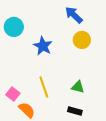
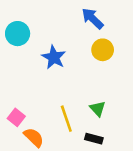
yellow line: (44, 87) -> (66, 119), moved
green triangle: (78, 87) -> (98, 109), turned 32

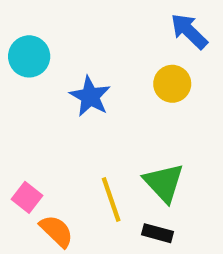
blue arrow: (93, 19) -> (189, 31), moved
green triangle: (98, 109) -> (164, 183), size x1.5

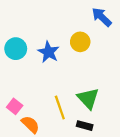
cyan circle: (29, 56) -> (16, 49), moved
yellow circle: (172, 84) -> (80, 42), moved

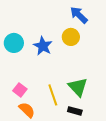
blue arrow: (102, 17) -> (79, 15), moved
pink square: (15, 106) -> (20, 90), moved

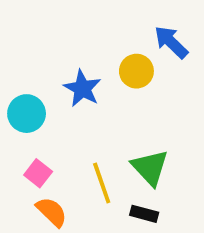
blue arrow: (79, 15) -> (171, 42), moved
cyan circle: (14, 43) -> (27, 114), moved

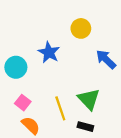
blue arrow: (171, 42) -> (106, 59), moved
yellow circle: (136, 71) -> (81, 28), moved

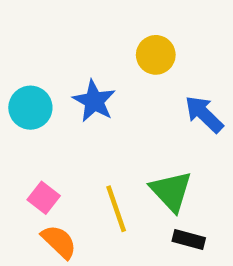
cyan circle: (16, 67) -> (30, 108), moved
black rectangle: (85, 127) -> (189, 240), moved

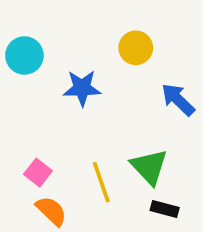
blue star: (94, 101) -> (82, 88), turned -30
cyan circle: (30, 108) -> (24, 55), moved

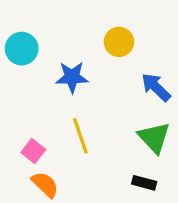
green triangle: (149, 167) -> (154, 138), moved
yellow line: (101, 182) -> (80, 136), moved

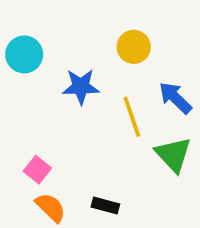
yellow line: (80, 136) -> (132, 117), moved
black rectangle: (144, 183) -> (105, 206), moved

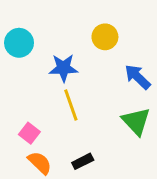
yellow line: (132, 117) -> (71, 105), moved
black rectangle: (105, 206) -> (83, 161), turned -42

